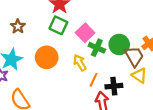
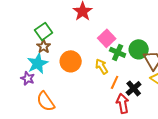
green square: (58, 25) -> (44, 31), moved, turned 30
brown star: (18, 26) -> (44, 46), moved
black cross: (114, 86) -> (134, 88), turned -35

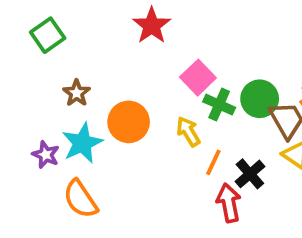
green square: (44, 31) -> (48, 35), moved
cyan star: (38, 63) -> (82, 143), moved

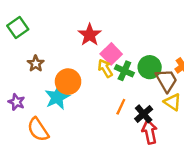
red star: (152, 26) -> (90, 35), moved
yellow arrow: (188, 132) -> (105, 68), moved
cyan star: (82, 143) -> (57, 97), moved
red arrow: (229, 203) -> (150, 132), moved

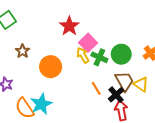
brown trapezoid: (166, 80) -> (124, 81), moved
cyan star: (57, 97) -> (41, 104), moved
orange line: (121, 107) -> (96, 88), turned -56

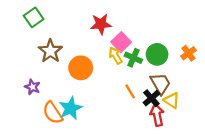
red star: (69, 26) -> (101, 24), turned 30
brown star: (23, 51) -> (50, 51), size x1.5
yellow triangle: (141, 84) -> (172, 100), moved

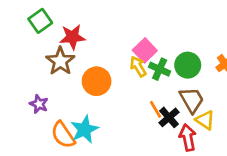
red star: (101, 24) -> (72, 37), moved
black cross: (151, 98) -> (169, 117), moved

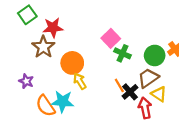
green circle: (188, 65) -> (155, 55), moved
yellow arrow: (138, 66) -> (80, 81), moved
brown trapezoid: (192, 100) -> (148, 78), turned -95
cyan star: (84, 129) -> (63, 101), turned 30

